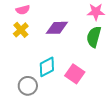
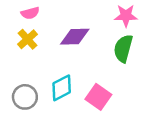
gray circle: (28, 86) -> (25, 97), moved

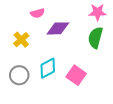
pink semicircle: (30, 13) -> (38, 13), moved
yellow cross: (28, 39) -> (21, 40), moved

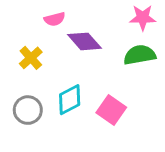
purple diamond: (58, 28) -> (84, 41), turned 50
green semicircle: (95, 38) -> (140, 55), turned 65

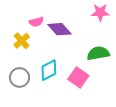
pink semicircle: (55, 19) -> (36, 22), moved
green semicircle: (140, 55) -> (98, 53), moved

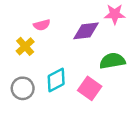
purple diamond: (59, 29) -> (86, 31), moved, turned -55

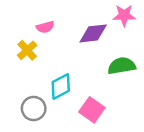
gray circle: (23, 88) -> (34, 108), moved
pink square: (90, 88) -> (92, 110), moved

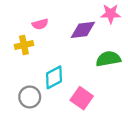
yellow cross: (27, 50) -> (24, 45), turned 30

